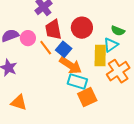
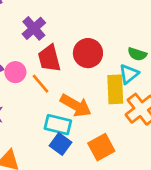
blue square: (64, 49) -> (60, 144), moved
cyan rectangle: (77, 81) -> (58, 125), moved

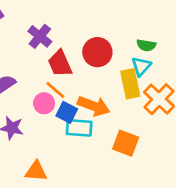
pink circle: (15, 72) -> (44, 103), moved
blue square: (60, 144) -> (67, 112), moved
orange square: (101, 147) -> (126, 143), turned -32

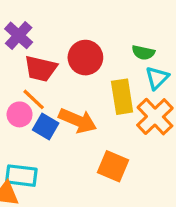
red trapezoid: (60, 64) -> (41, 69), turned -56
cyan triangle: (141, 66) -> (157, 78), moved
cyan rectangle: (79, 128) -> (21, 176), moved

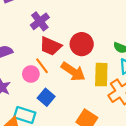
orange arrow: (78, 121) -> (73, 72), moved
blue square: (46, 126) -> (46, 97), moved

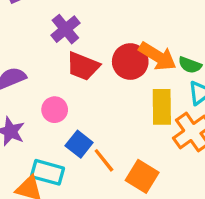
orange line: (42, 66) -> (104, 160), moved
orange arrow: (73, 72) -> (158, 56), moved

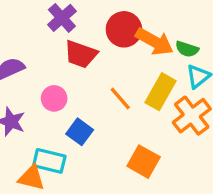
red circle: (130, 62) -> (124, 29), moved
yellow rectangle: (162, 107) -> (161, 92), turned 32
orange line: (104, 160) -> (120, 99), moved

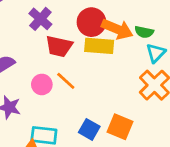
yellow rectangle: (161, 92) -> (99, 46), moved, turned 72
orange line: (120, 99) -> (66, 81), moved
blue square: (80, 132) -> (89, 129), moved

